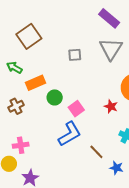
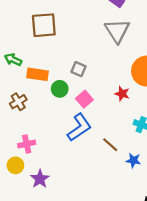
brown square: (29, 36) -> (44, 25), moved, turned 35
gray square: (75, 55) -> (78, 69), moved, turned 32
orange rectangle: (35, 83) -> (37, 74), turned 36

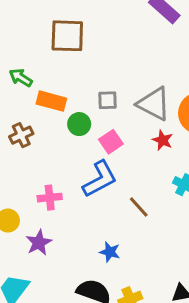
gray triangle: (117, 31) -> (154, 104), moved, turned -36
gray square: (78, 69) -> (107, 100), turned -32
pink cross: (27, 144) -> (50, 198), moved
blue star: (133, 160) -> (110, 252), moved

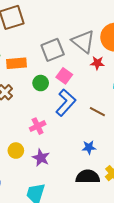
gray square: (107, 100) -> (53, 50), size x1.6
gray triangle: (154, 104) -> (83, 42), turned 30
green circle: (79, 124) -> (41, 83), moved

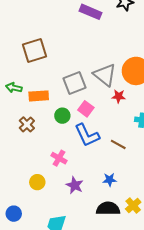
blue L-shape: (66, 103) -> (87, 135), turned 112
pink cross: (38, 126) -> (59, 158), turned -35
purple star: (41, 158) -> (75, 185), moved

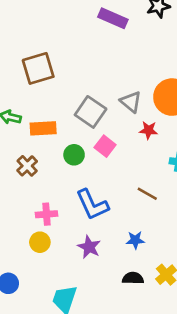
gray triangle: (105, 75) -> (131, 102), size x0.7
gray square: (74, 83) -> (91, 112), turned -35
blue L-shape: (87, 135) -> (92, 205), moved
pink cross: (59, 158) -> (46, 214), moved, turned -35
black semicircle: (108, 209) -> (133, 278), size x0.7

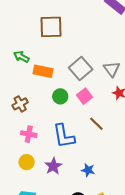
brown cross: (27, 166) -> (20, 104), moved
brown line: (147, 194) -> (96, 124), moved
yellow circle: (40, 242) -> (27, 162), moved

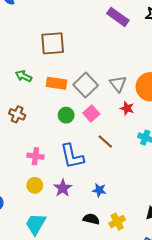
orange rectangle: (43, 71) -> (57, 83), moved
brown cross: (20, 104) -> (17, 114), moved, turned -35

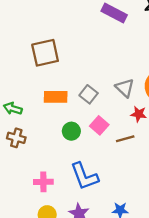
green arrow: (24, 76) -> (13, 109), moved
gray square: (86, 85) -> (89, 94), size x0.7
brown line: (105, 142) -> (125, 139), moved, turned -49

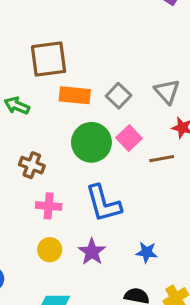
brown square: (45, 53) -> (49, 59), moved
green circle: (71, 131) -> (91, 142), size x1.6
brown cross: (16, 138) -> (32, 165), moved

